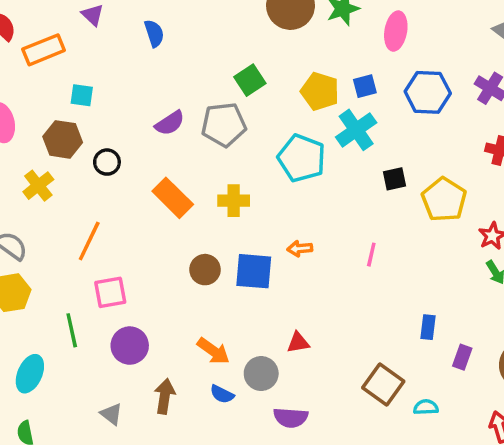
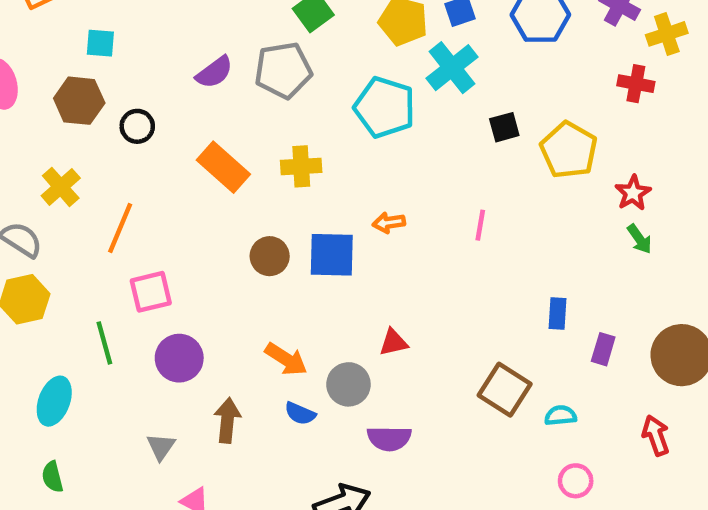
yellow cross: (38, 186) -> (61, 187), moved
gray triangle: (111, 414) -> (161, 447), turned 30

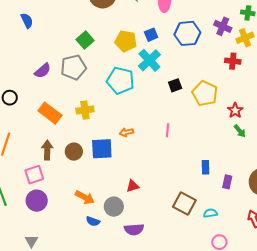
pink square: (151, 292) -> (34, 175), moved
brown arrow: (227, 420) -> (47, 150), moved

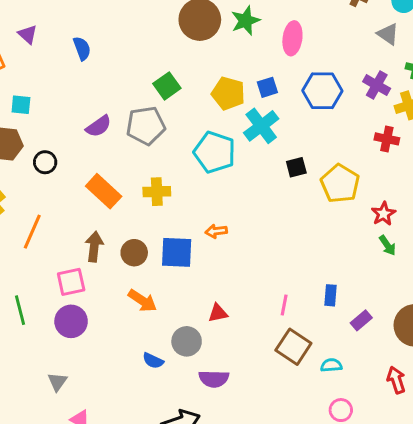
pink line: (168, 130) -> (284, 305), moved
purple rectangle: (227, 182) -> (361, 320), turned 32
orange arrow: (85, 197) -> (142, 301), moved

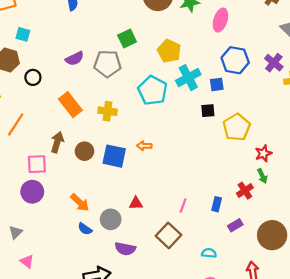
blue square: (267, 87) -> (217, 84), moved
red cross: (387, 139) -> (245, 191), moved, turned 35
orange arrow: (142, 301) -> (80, 203), moved
brown square: (293, 347) -> (169, 235), moved

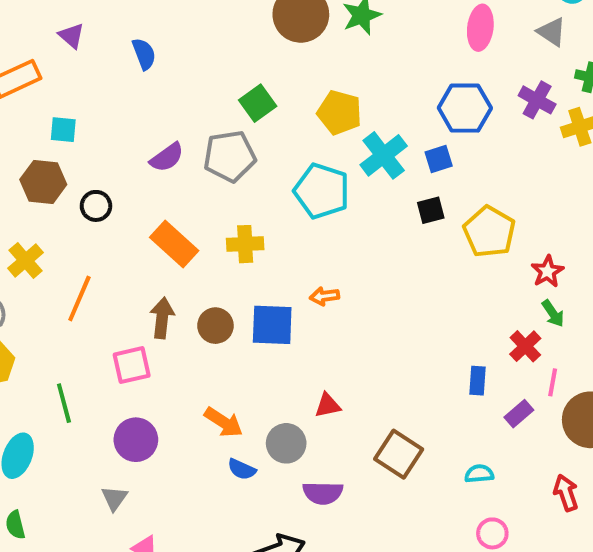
pink ellipse: (220, 20) -> (480, 28), moved
purple circle: (32, 192) -> (136, 440), moved
pink line: (183, 205) -> (553, 382), moved

